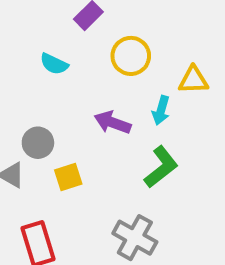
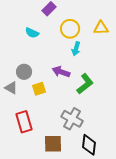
yellow triangle: (193, 80) -> (101, 28), moved
cyan arrow: (161, 110) -> (76, 49), moved
purple arrow: (113, 123) -> (61, 72), moved

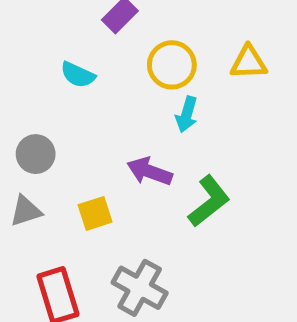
gray circle: (24, 72) -> (36, 154), moved
gray triangle: (11, 88) -> (26, 211), turned -48
gray cross: (72, 119) -> (140, 288), moved

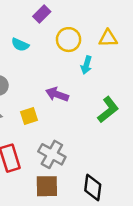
cyan arrow: (187, 114) -> (86, 65), moved
green L-shape: (209, 201) -> (108, 110), moved

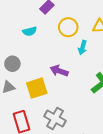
cyan semicircle: (20, 45) -> (30, 31), turned -40
yellow square: (29, 116) -> (37, 88), size x1.5

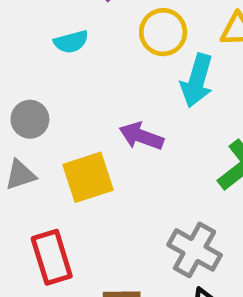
cyan arrow: (82, 48) -> (197, 81), size x1.5
gray cross: (55, 119) -> (195, 250), moved

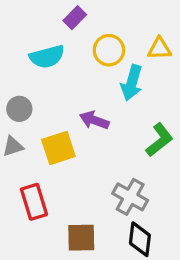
cyan semicircle: (71, 42) -> (47, 57), size x1.5

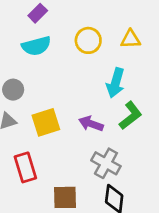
purple rectangle: (75, 18) -> (38, 13), moved
cyan arrow: (132, 83) -> (116, 83), moved
purple arrow: (94, 120) -> (91, 124), moved

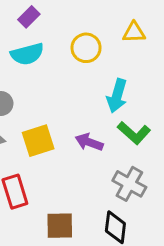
yellow triangle: (131, 39) -> (134, 32), moved
green L-shape: (131, 116) -> (134, 133), turned 80
gray cross: (106, 163) -> (129, 184), moved

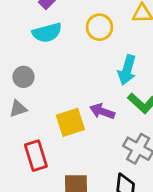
yellow square: (38, 141) -> (70, 122), moved

